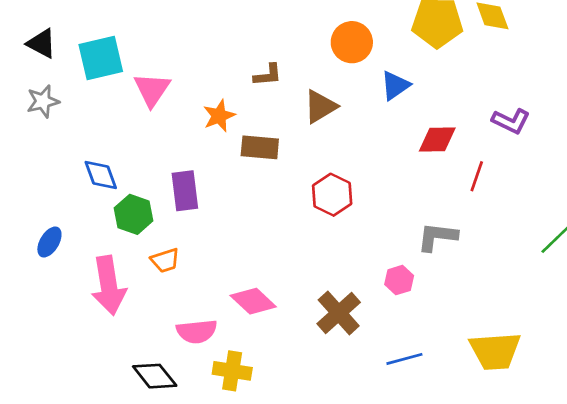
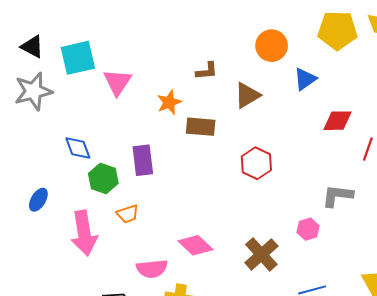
gray star: (43, 101) -> (33, 91), size x1.5

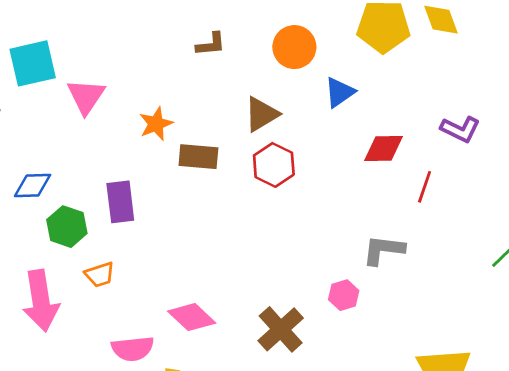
brown L-shape: (207, 71) -> (211, 44), moved
blue diamond: (78, 148) -> (33, 185), turned -72
red hexagon: (256, 163) -> (274, 165), moved

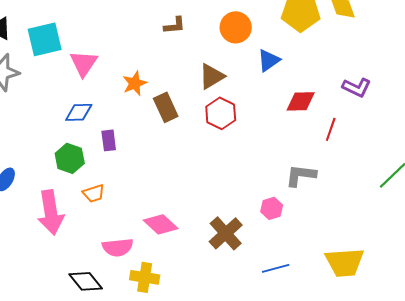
brown rectangle: (198, 157) -> (166, 107), turned 60
blue diamond: (33, 185) -> (79, 112), moved
purple rectangle: (120, 202) -> (109, 140), size x0.7

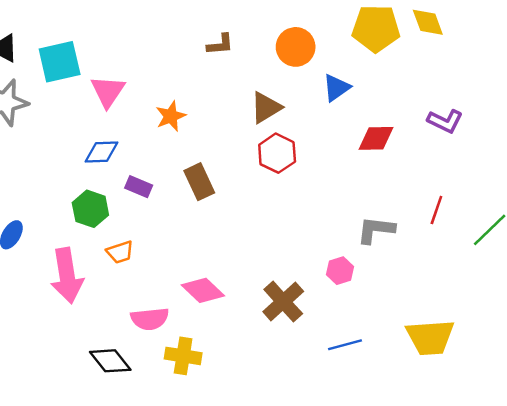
brown rectangle: (166, 107) -> (199, 182), moved
red line: (331, 129) -> (436, 210), moved
purple rectangle: (109, 140) -> (139, 187), turned -60

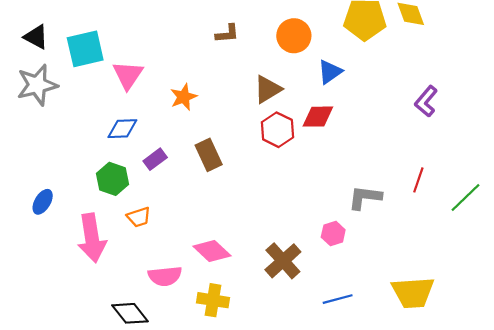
purple L-shape: (445, 121) -> (426, 101), turned 104
red diamond: (376, 138) -> (318, 117), moved
purple rectangle: (139, 187) -> (155, 159), turned -60
yellow cross: (183, 356) -> (213, 300), moved

